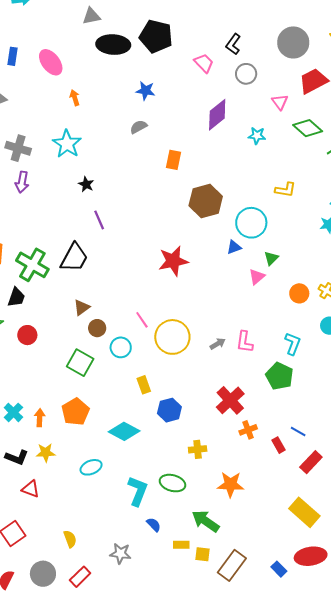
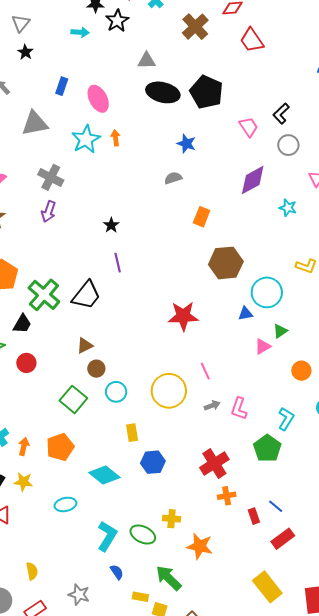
cyan star: (67, 144) -> (86, 139), moved
pink line: (142, 320) -> (205, 371), moved
yellow cross: (198, 449) -> (172, 519), moved

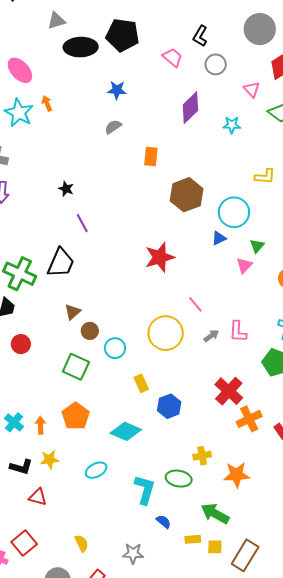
orange cross: (227, 496) -> (249, 419), size x1.4

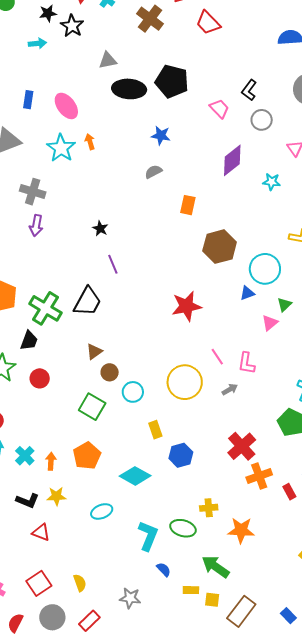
pink L-shape: (238, 332) -> (246, 363), moved
red square: (24, 543) -> (39, 583), moved

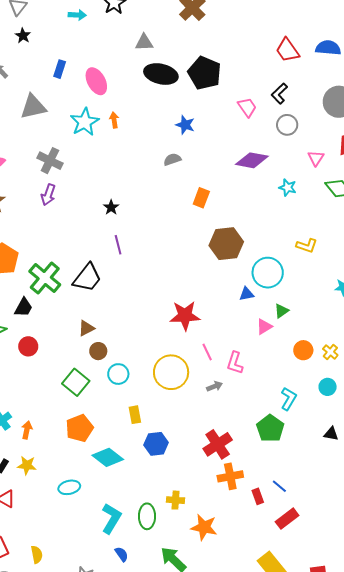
red trapezoid: (208, 23) -> (287, 50), moved
purple diamond: (232, 160) -> (252, 160), turned 40
red star: (186, 306) -> (185, 316), moved
orange pentagon: (87, 456) -> (79, 428), moved
green ellipse: (183, 528) -> (147, 516), turned 65

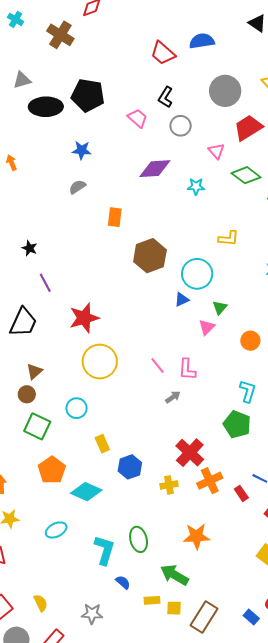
red star: (185, 316) -> (84, 318), moved
brown circle: (98, 351) -> (27, 394), moved
yellow circle: (171, 372) -> (100, 361), moved
yellow cross: (176, 500) -> (169, 485), moved

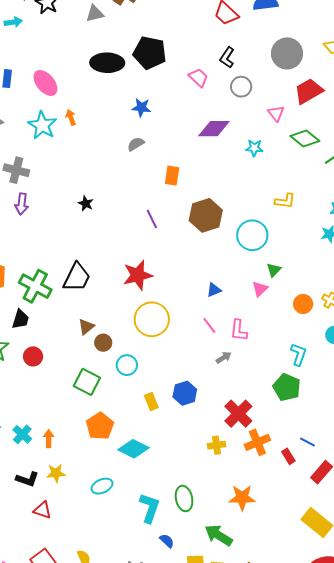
gray triangle: (22, 80) -> (95, 13), moved
purple line: (45, 283) -> (152, 219), moved
blue triangle: (182, 300) -> (214, 290), moved
brown circle: (27, 394) -> (103, 343), moved
blue hexagon: (130, 467) -> (185, 393), moved

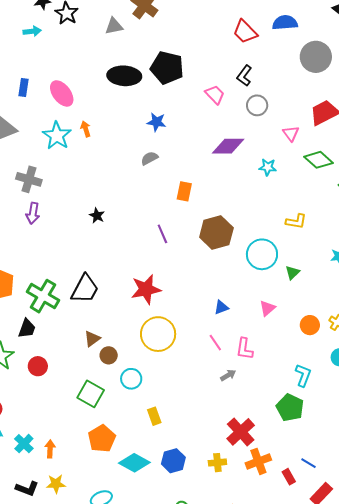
gray circle: (287, 53) -> (316, 57), moved
green triangle: (274, 270) -> (292, 273), moved
blue hexagon: (185, 393) -> (173, 461), moved

